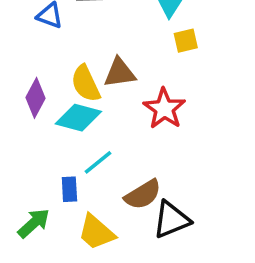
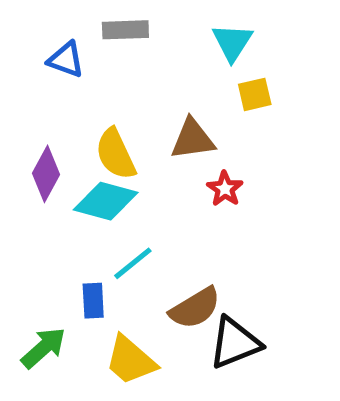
brown triangle: (120, 73) -> (193, 139), moved
red star: (164, 109) -> (225, 189), size x0.6

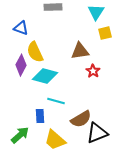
blue triangle: (66, 60) -> (21, 28), moved
yellow semicircle: (116, 154) -> (35, 52), moved
cyan line: (133, 263) -> (56, 101), turned 54

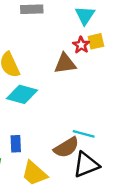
red star: (93, 71) -> (81, 45), moved
cyan line: (56, 101) -> (84, 134), moved

